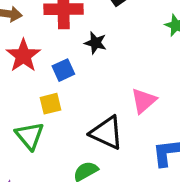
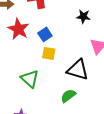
black star: (96, 43) -> (83, 17), moved
yellow square: (51, 104) -> (49, 53), moved, turned 32

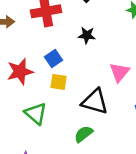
black star: (83, 17) -> (87, 35), moved
red star: (18, 29) -> (20, 72), moved, turned 30

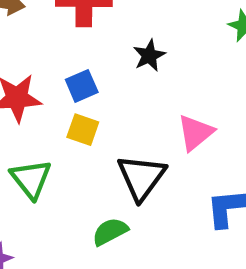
black star: (87, 35) -> (149, 55), turned 30
black triangle: (95, 102) -> (141, 177), turned 40

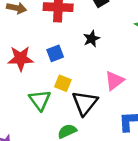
yellow square: (83, 130) -> (63, 83), moved
green triangle: (31, 179) -> (40, 100), moved

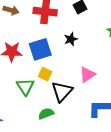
blue square: (55, 53) -> (40, 49), size x1.6

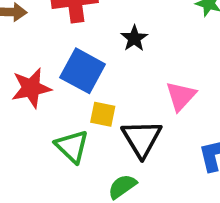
blue square: (40, 49) -> (83, 71), turned -30

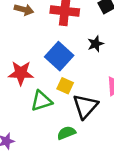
red star: (31, 88) -> (21, 73), moved
green triangle: (72, 146) -> (41, 101), turned 45

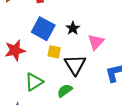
black star: (96, 44) -> (73, 28), moved
green triangle: (41, 101) -> (34, 82), moved

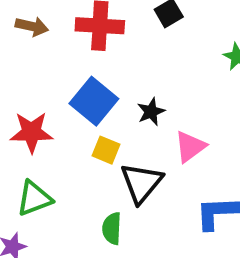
green triangle: (34, 82) -> (34, 198), moved
green semicircle: (65, 91) -> (112, 228), turned -63

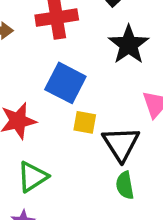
black star: (151, 112) -> (129, 45), moved, size x1.6
green semicircle: (112, 228) -> (125, 185), moved

